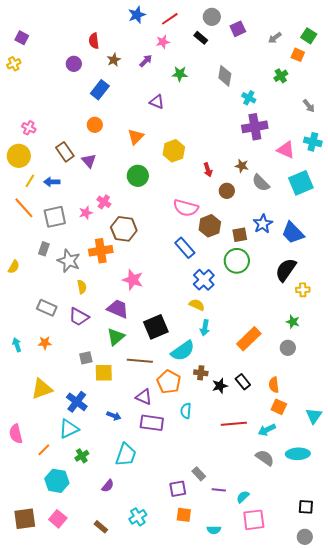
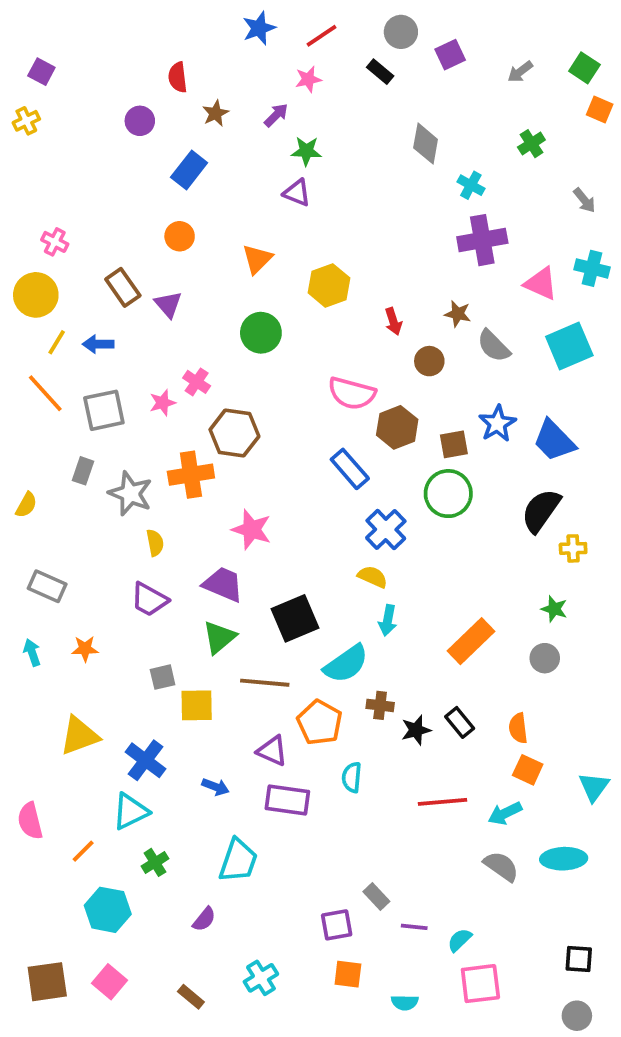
orange square: (298, 55) -> (600, 109), moved
green star: (180, 74) -> (306, 151), moved
gray rectangle: (47, 308) -> (47, 586), moved

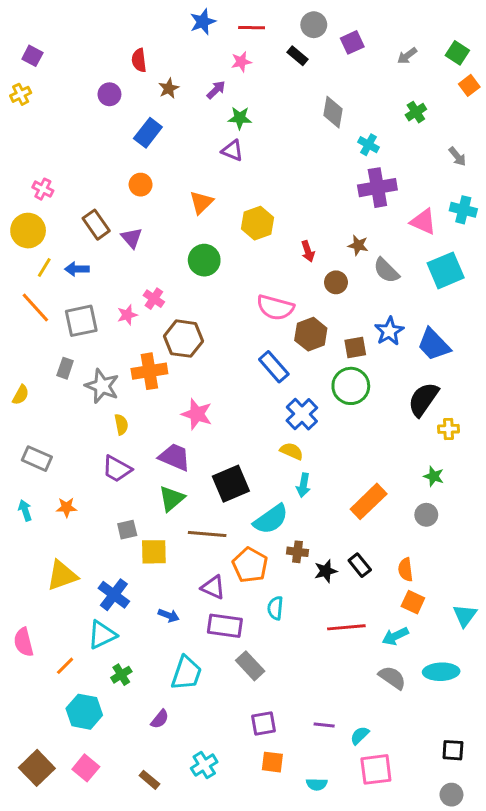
red line: (321, 36) -> (252, 28), turned 35
orange square: (600, 109) -> (469, 85), turned 30
gray rectangle: (376, 897) -> (250, 666), moved, size x1.4
brown square: (47, 982) -> (37, 768), turned -36

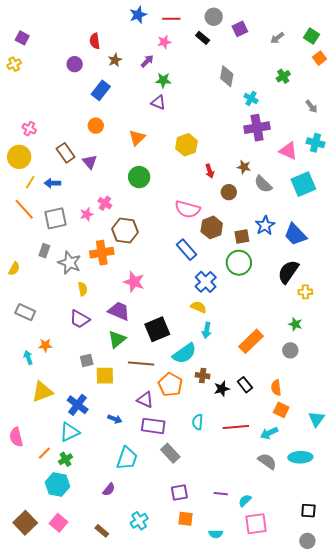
yellow hexagon: (258, 223) -> (186, 145), moved
cyan arrow: (25, 510) -> (28, 357), moved
cyan semicircle: (275, 608) -> (198, 422), moved
green cross: (121, 675) -> (66, 459), moved

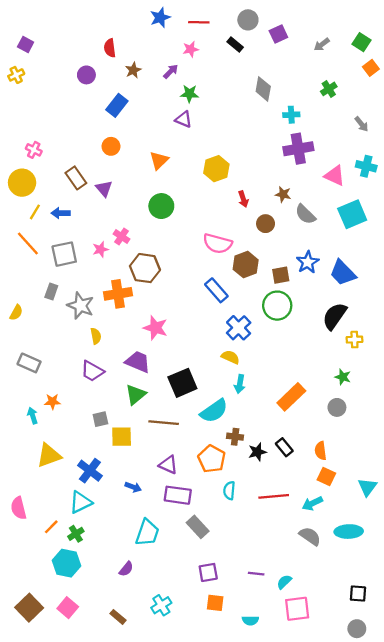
cyan cross: (251, 98) -> (291, 115), turned -32
orange pentagon: (170, 385) -> (212, 459), moved

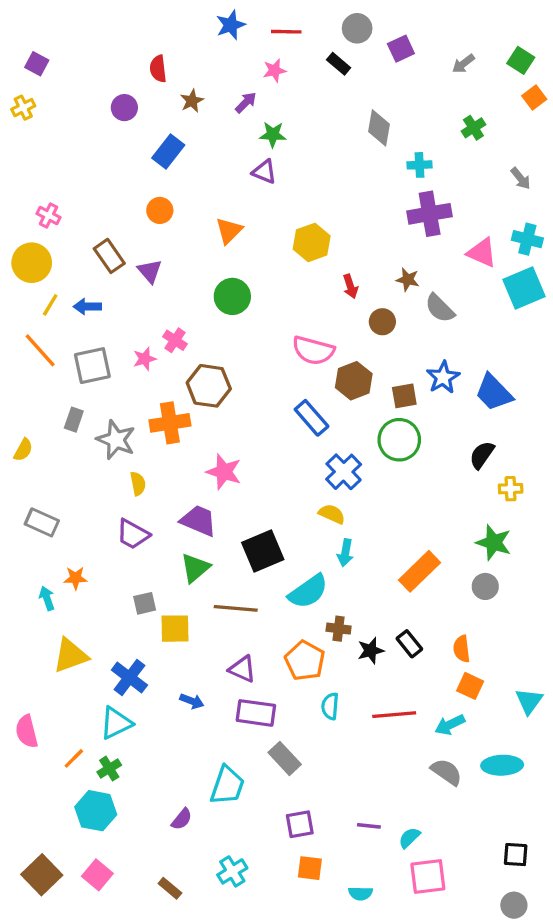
cyan square: (352, 214) -> (524, 288), moved
black semicircle: (335, 316) -> (482, 455), size x0.7
green star: (343, 377) -> (494, 543), size x1.5
cyan trapezoid: (147, 533) -> (227, 785), moved

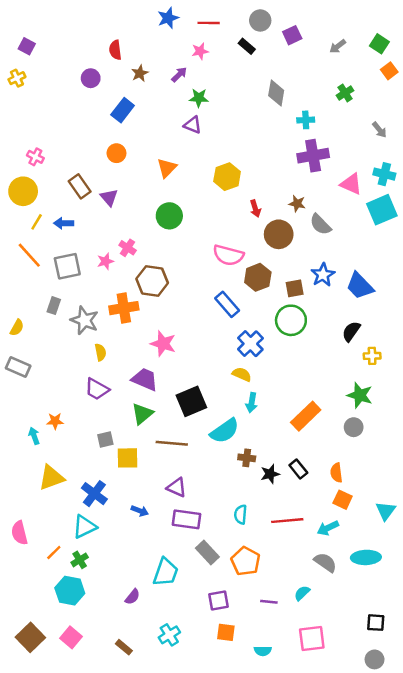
brown circle: (382, 322) -> (279, 234), size x1.5
gray rectangle: (42, 522) -> (18, 367), moved
orange pentagon: (305, 661) -> (245, 561), moved
cyan semicircle: (409, 838) -> (302, 593), moved

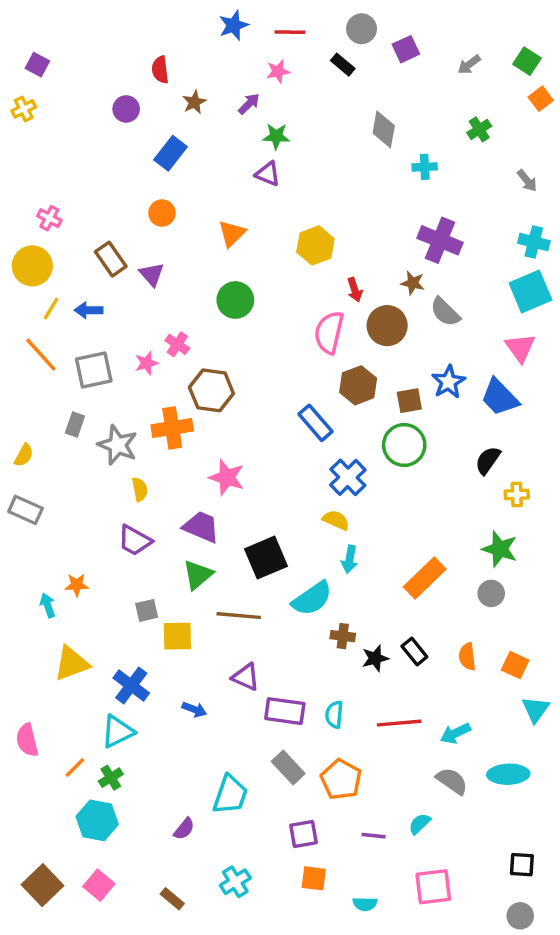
purple cross: (313, 156) -> (440, 240), moved, turned 32
pink triangle: (351, 184) -> (520, 348), moved, turned 30
pink semicircle: (228, 255) -> (329, 332), moved, turned 88
orange square: (343, 500) -> (515, 665), moved
purple rectangle: (187, 519) -> (285, 711), moved

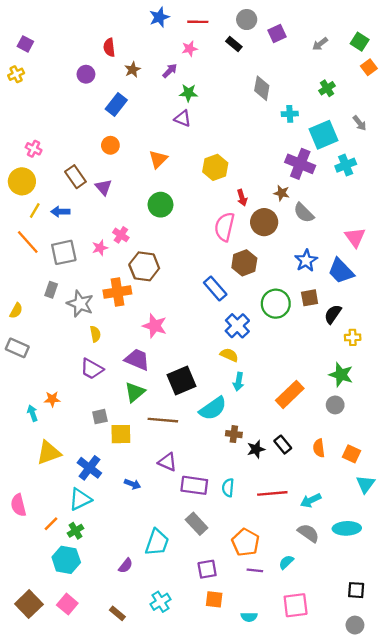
cyan cross: (534, 242) -> (346, 165), moved, turned -36
cyan square: (530, 291) -> (324, 135), moved
brown square: (409, 401) -> (310, 298), moved
orange pentagon: (341, 779) -> (245, 542), moved

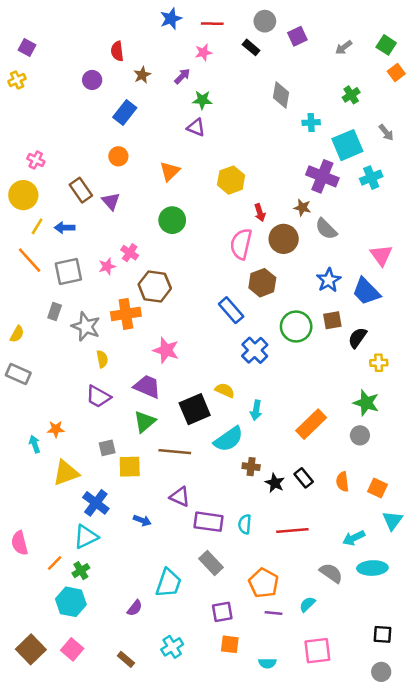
yellow semicircle: (229, 355) -> (225, 390), moved
black star: (256, 449) -> (275, 483), turned -30
yellow triangle: (49, 453) -> (66, 473), moved
cyan arrow: (311, 500) -> (354, 538), moved

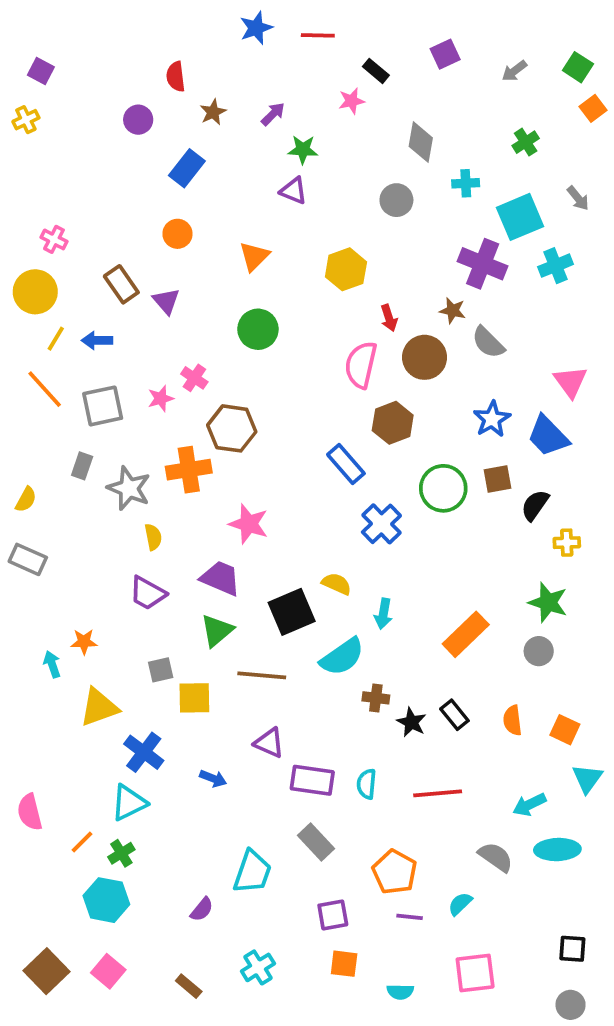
gray circle: (265, 21) -> (396, 200), moved
pink star: (203, 52) -> (352, 101), moved

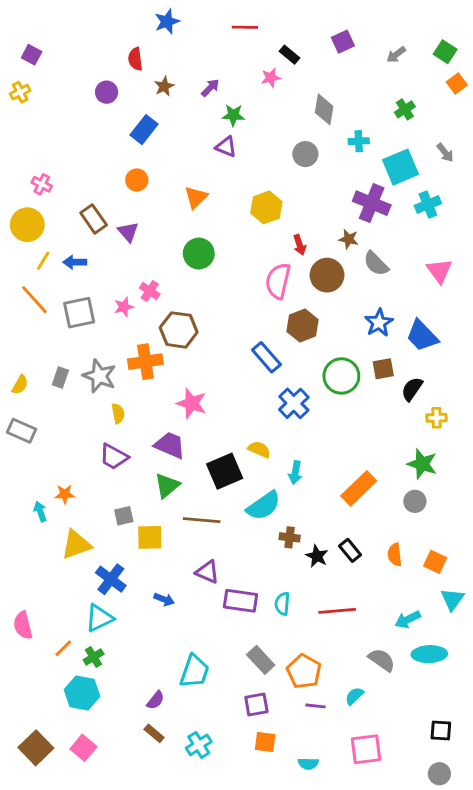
blue star: (256, 28) -> (167, 22), moved
pink triangle: (571, 382) -> (439, 271), moved
gray rectangle: (82, 466) -> (60, 377), moved
gray rectangle: (316, 842) -> (261, 660), moved
brown rectangle: (189, 986) -> (154, 733), moved

